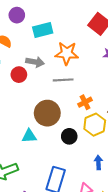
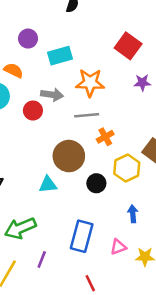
orange cross: (85, 102) -> (105, 137), moved

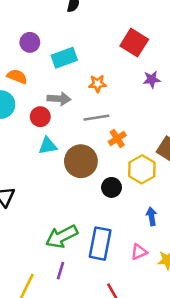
orange star: (90, 83) -> (97, 84), size x0.6
cyan triangle: (48, 184) -> (48, 146), moved
green arrow: (20, 228) -> (62, 237), moved

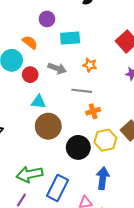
red circle: (40, 117) -> (30, 75), moved
brown circle: (81, 161) -> (48, 126), moved
black circle: (112, 187) -> (78, 147), size x1.5
blue arrow: (152, 216) -> (103, 178), size x1.5

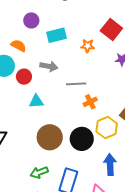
orange star: (90, 65) -> (88, 46), moved
brown circle: (48, 126) -> (50, 137), moved
green arrow: (29, 174) -> (39, 172), size x0.7

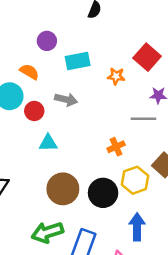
gray line: (76, 84) -> (144, 119), moved
green arrow: (39, 172) -> (47, 232), size x1.4

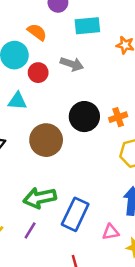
cyan triangle: (48, 143) -> (17, 101), moved
brown circle: (63, 189) -> (46, 140), moved
black circle: (103, 193) -> (84, 117), moved

